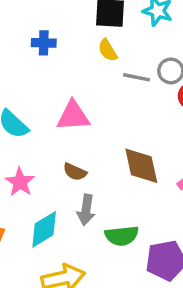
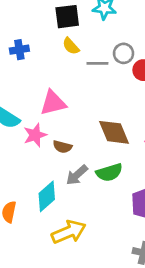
pink star: (20, 182) -> (35, 135), moved, turned 30
gray arrow: (86, 210) -> (77, 175), turned 50
green semicircle: (122, 236) -> (109, 172), moved

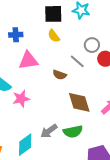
gray line: (97, 63) -> (77, 61), moved, turned 35
pink triangle: (53, 103) -> (28, 60), moved
brown semicircle: (62, 147) -> (60, 75), moved

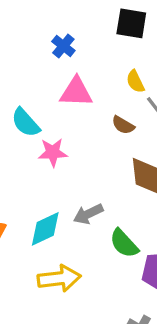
blue cross: (16, 35) -> (63, 46), turned 32
yellow semicircle: (54, 36) -> (135, 81), moved
green semicircle: (73, 131) -> (124, 243), moved, turned 48

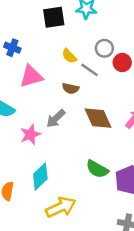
pink star: (53, 152) -> (30, 134), moved
gray arrow: (88, 214) -> (56, 119), moved

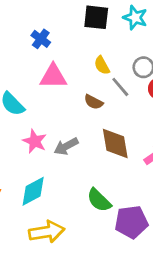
gray arrow: (56, 119) -> (66, 146), moved
pink star: (30, 134) -> (35, 141), turned 30

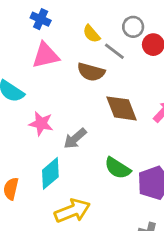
blue cross: (41, 39) -> (41, 19), moved
brown semicircle: (93, 102) -> (91, 72), size x1.4
gray arrow: (66, 146) -> (75, 138), moved

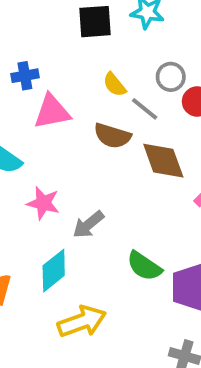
blue cross: (41, 19) -> (25, 76), moved, turned -36
brown diamond: (121, 108) -> (163, 161), moved

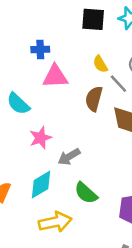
brown semicircle: (112, 136) -> (94, 99), turned 80
pink star: (43, 203) -> (40, 138), turned 30
green semicircle: (144, 266) -> (86, 193), moved

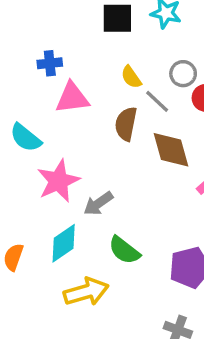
pink star: (40, 138) -> (58, 181), size x1.4

